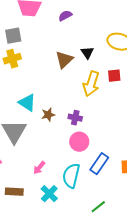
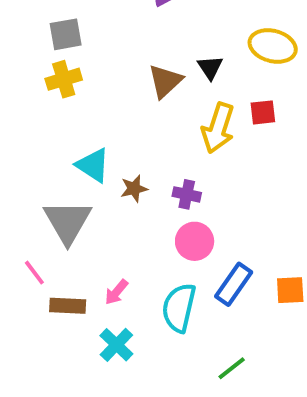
brown rectangle: (14, 192) -> (68, 306), moved
cyan cross: (49, 194) -> (116, 345), moved

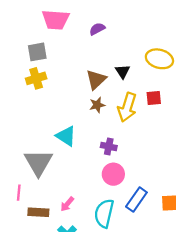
cyan triangle: (93, 165) -> (66, 136), moved
brown star: (134, 189) -> (97, 105), moved
pink line: (34, 273) -> (19, 193), turned 42

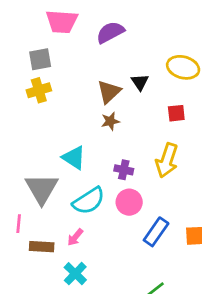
purple semicircle: (97, 29) -> (110, 32), size x1.5
yellow arrow: (127, 107) -> (167, 160), moved
cyan semicircle: (104, 213) -> (89, 201), moved, turned -136

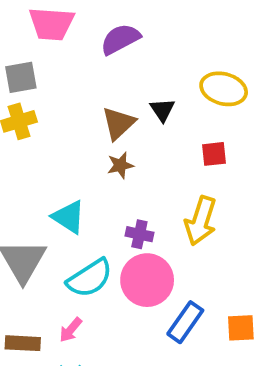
pink circle: (129, 202) -> (147, 280), size x1.4

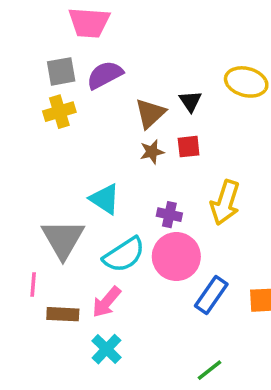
purple semicircle: (120, 39) -> (105, 75), moved
red square: (214, 154) -> (189, 147), moved
pink arrow: (71, 330) -> (106, 302), size x1.4

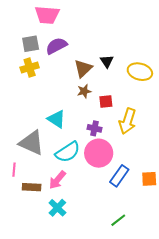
yellow ellipse: (246, 82) -> (140, 72), moved
red square: (189, 147) -> (106, 102), moved
gray triangle: (63, 239) -> (32, 143), turned -36

